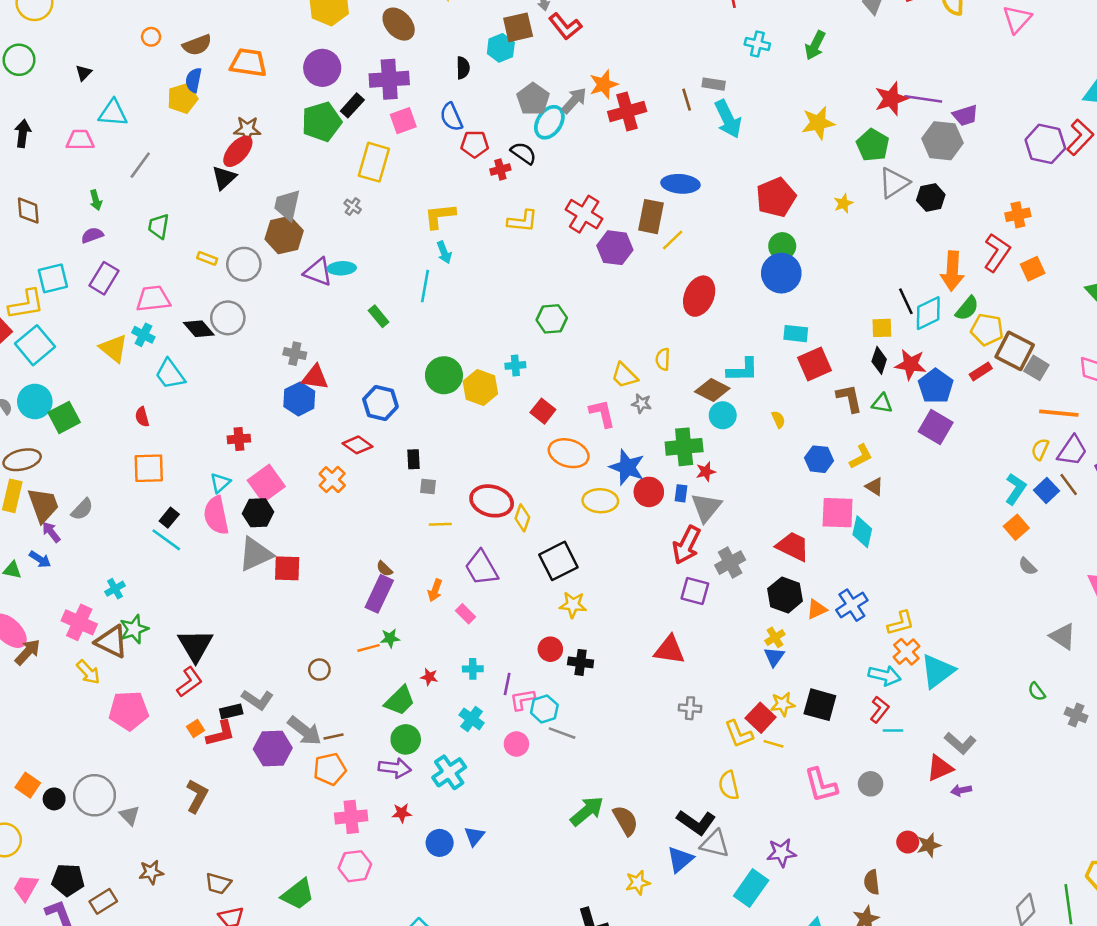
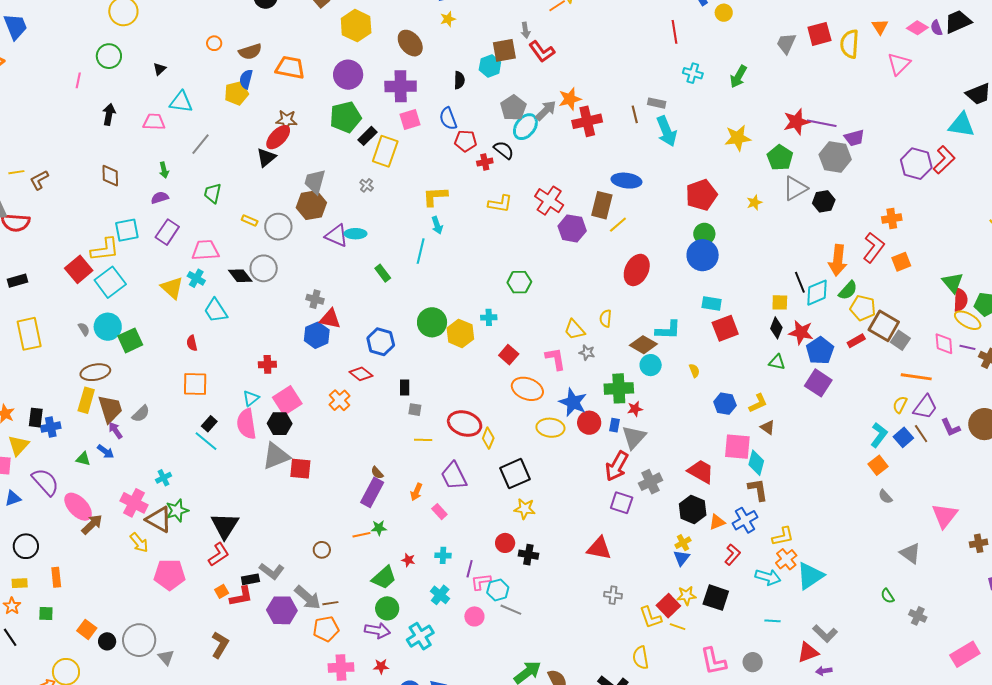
black rectangle: (352, 105) -> (368, 136), moved
brown L-shape: (849, 398) -> (758, 490), moved
red L-shape: (880, 710) -> (732, 555), moved

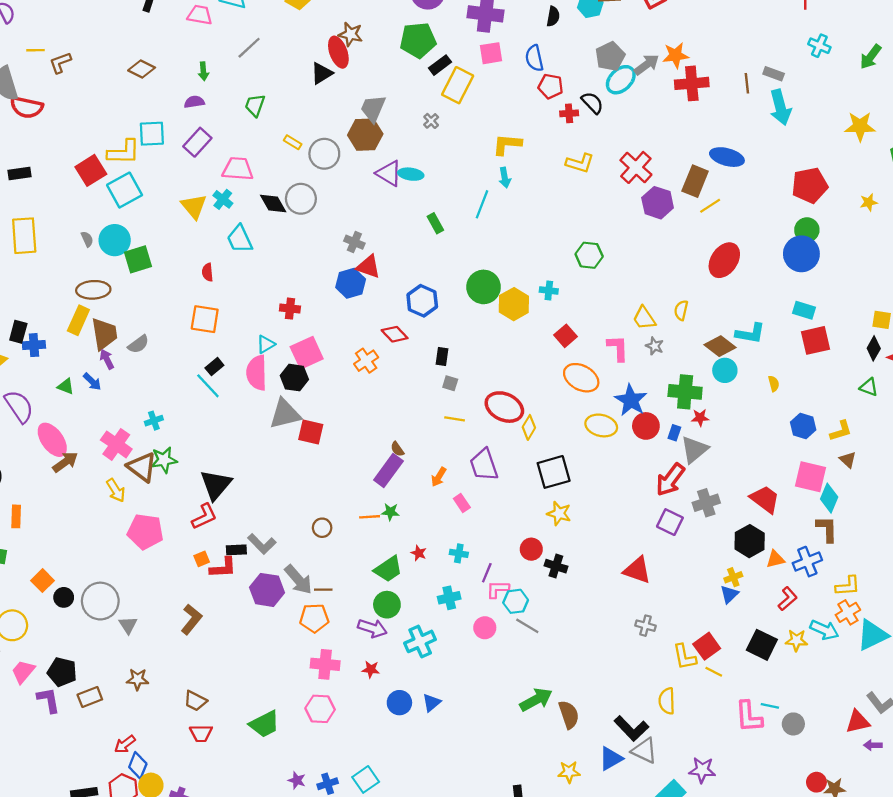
red ellipse: (278, 137) -> (338, 52), turned -72
brown diamond: (110, 176) -> (142, 69), turned -70
cyan cross: (440, 595) -> (449, 598), turned 30
yellow star: (686, 596) -> (796, 640), moved
cyan line: (773, 621) -> (770, 706), moved

